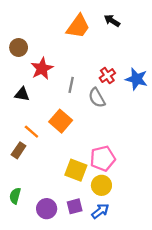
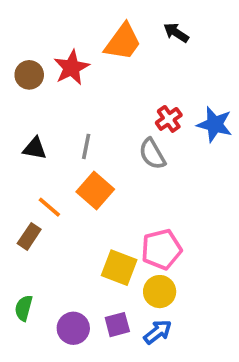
red star: (42, 69) -> (71, 68), moved
gray line: (71, 85) -> (86, 146), moved

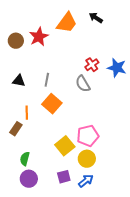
orange line: (49, 207) -> (27, 113), turned 48
yellow square: (119, 268) -> (65, 146), turned 30
green semicircle: (24, 308) -> (25, 159), moved
purple circle: (73, 328) -> (29, 179), moved

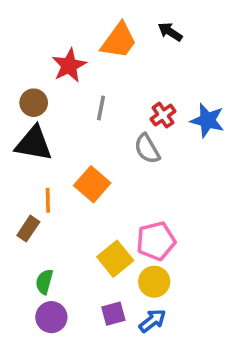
brown circle: (16, 41) -> (34, 103), moved
gray line: (47, 80) -> (101, 108), moved
black triangle: (19, 81) -> (34, 143), size x1.6

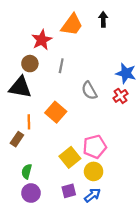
black arrow: (170, 32) -> (103, 19), turned 56
brown circle: (34, 103) -> (30, 64), moved
red cross: (163, 115) -> (121, 96), moved

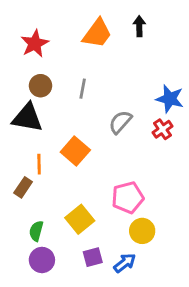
red star: (42, 40) -> (35, 44), moved
gray semicircle: (89, 91) -> (120, 122), turned 72
yellow square: (70, 157) -> (80, 219), moved
yellow circle: (94, 171) -> (142, 231), moved

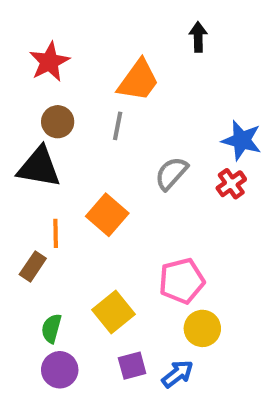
orange trapezoid: (97, 33) -> (138, 80), moved

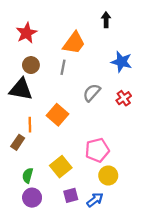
blue star: (242, 140) -> (122, 62), moved

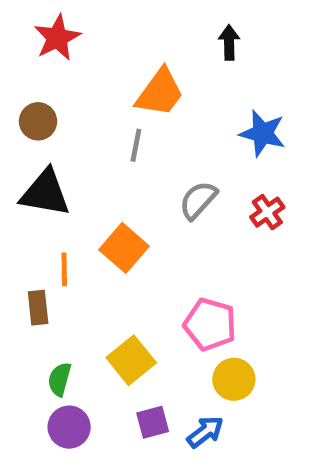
red star: (27, 33) -> (57, 38), moved
brown circle: (31, 65) -> (38, 121), moved
brown rectangle: (18, 142) -> (38, 308), turned -40
pink pentagon: (97, 150) -> (210, 324), turned 30

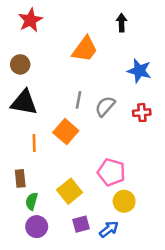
gray line: (136, 145) -> (78, 100), moved
red cross: (267, 212) -> (142, 113), turned 30
brown rectangle: (38, 308) -> (20, 178), moved

